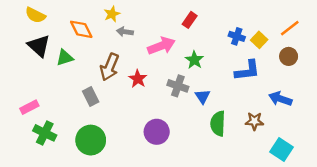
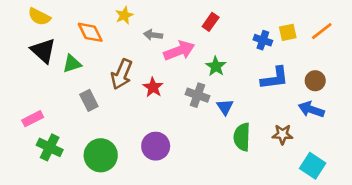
gray arrow: (125, 32) -> (153, 35), moved
yellow square: (259, 40) -> (288, 32), moved, turned 35
brown circle: (289, 56) -> (315, 81), moved
gray rectangle: (91, 96) -> (89, 100), moved
purple circle: (157, 132) -> (156, 146), moved

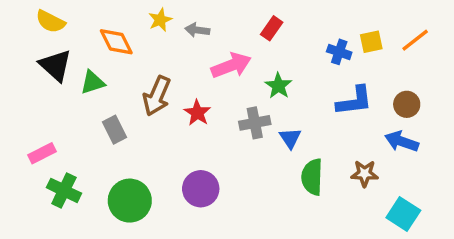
gray arrow: (153, 35) -> (197, 30), moved
gray cross: (197, 95) -> (255, 123), turned -30

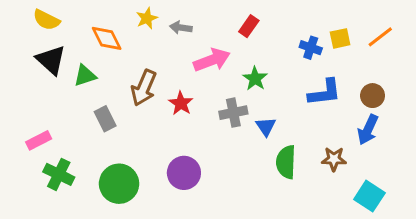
blue arrow: (402, 141) -> (368, 130), turned -84

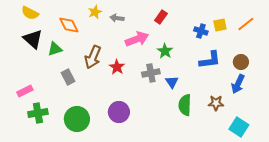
green cross: (59, 174) -> (38, 113), turned -36

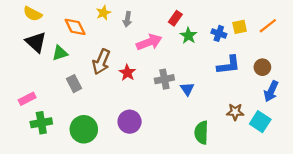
gray arrow: (117, 18) -> (127, 19), turned -88
green star: (165, 51) -> (188, 36), moved
blue arrow: (238, 84) -> (271, 91), moved
green semicircle: (185, 105) -> (201, 133), moved
cyan square: (239, 127) -> (260, 122), moved

